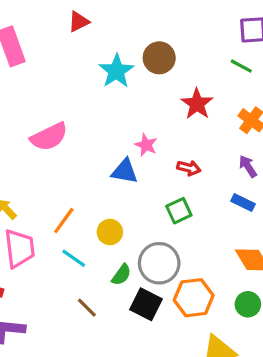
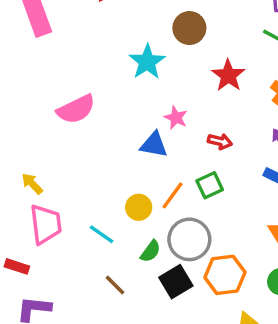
cyan star: (116, 71) -> (147, 62), moved
orange line: (64, 221) -> (172, 195), moved
black square: (146, 304) -> (176, 282), turned 32

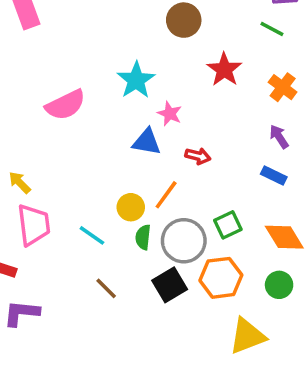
cyan star: (147, 62) -> (136, 80), moved
red arrow: (220, 141) -> (198, 156), moved
green square: (210, 185) -> (228, 225), moved
green semicircle: (150, 251) -> (143, 237), moved, turned 150

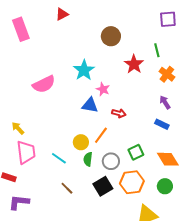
green line: (272, 29) -> (157, 50), moved, turned 48
gray circle: (184, 241) -> (111, 161), size x0.7

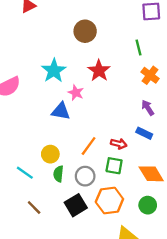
red star: (134, 64) -> (99, 71), moved
red arrow: (119, 113) -> (119, 144), moved
orange line: (101, 135) -> (89, 146), moved
green square: (136, 152) -> (114, 166), turned 35

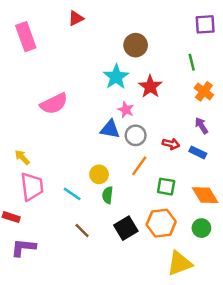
cyan star: (54, 71) -> (116, 77), moved
red arrow: (119, 144) -> (171, 144), moved
gray circle: (85, 176) -> (136, 135), moved

